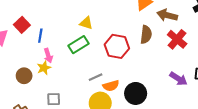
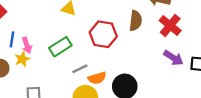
blue line: (40, 36) -> (12, 39), moved
green rectangle: (79, 45) -> (60, 47), moved
purple arrow: (178, 79) -> (173, 58), moved

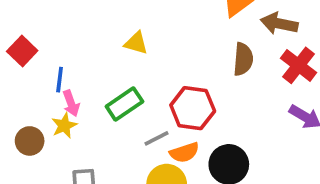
red hexagon: (103, 34) -> (193, 108), moved
blue line: (12, 39) -> (60, 80), moved

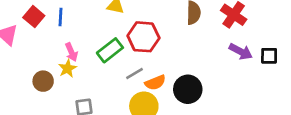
blue line: (60, 80) -> (61, 17), moved
red hexagon: (193, 108) -> (143, 37), moved

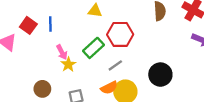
yellow star: (67, 68) -> (68, 64), moved
brown circle: (43, 81) -> (42, 89), moved
orange semicircle: (155, 83) -> (109, 88), moved

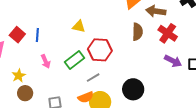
yellow star: (68, 64) -> (19, 76), moved

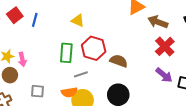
brown semicircle: (137, 32) -> (119, 61), moved, turned -84
green rectangle: (75, 60) -> (66, 53), turned -60
pink arrow: (46, 61) -> (22, 59), moved

